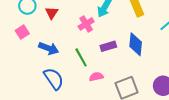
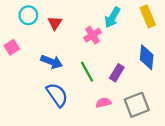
pink square: (22, 32) -> (12, 47), moved
purple rectangle: (108, 46) -> (117, 73), moved, turned -42
pink semicircle: (96, 77) -> (104, 103), moved

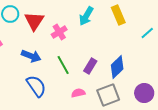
red triangle: (55, 23) -> (34, 21), size x1.5
pink cross: (92, 35) -> (59, 32), moved
blue diamond: (147, 57) -> (117, 67), moved, turned 40

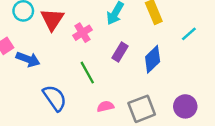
blue arrow: (31, 56) -> (28, 59), moved
purple rectangle: (90, 66) -> (120, 52), moved
blue diamond: (117, 67) -> (153, 59), moved

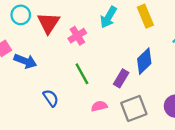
purple rectangle: (120, 52) -> (121, 78), moved
blue semicircle: (55, 98) -> (51, 98), size x0.7

